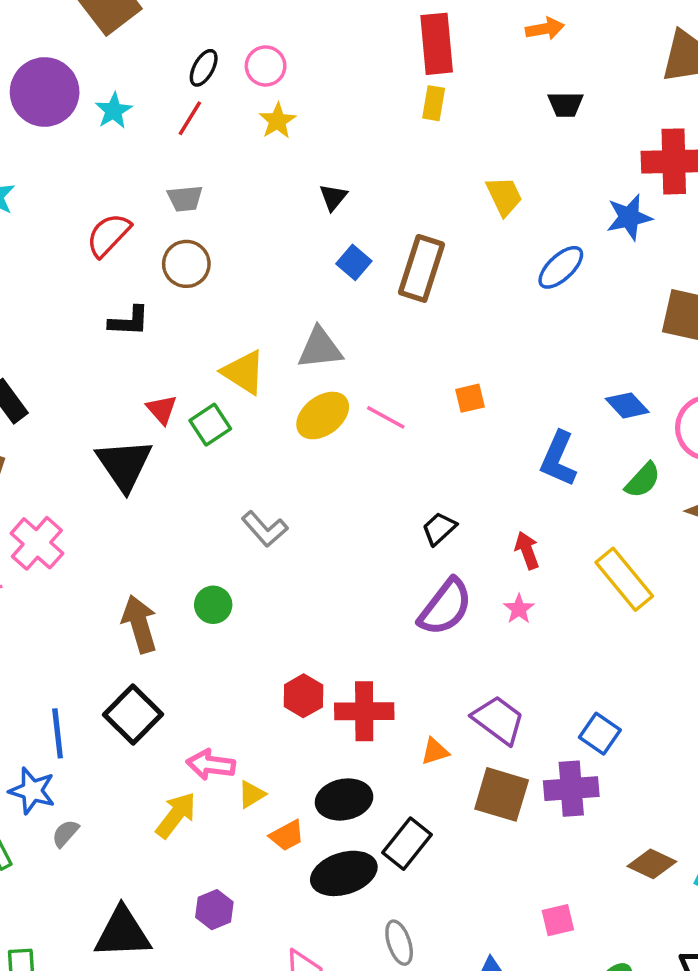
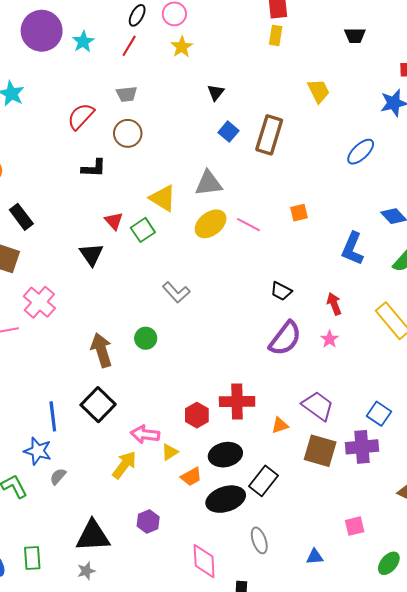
blue ellipse: (561, 267) -> (361, 152), moved
black triangle: (124, 465) -> (91, 254), size x0.7
black trapezoid: (439, 529) -> (281, 291), turned -110
red hexagon: (303, 696) -> (197, 415), moved

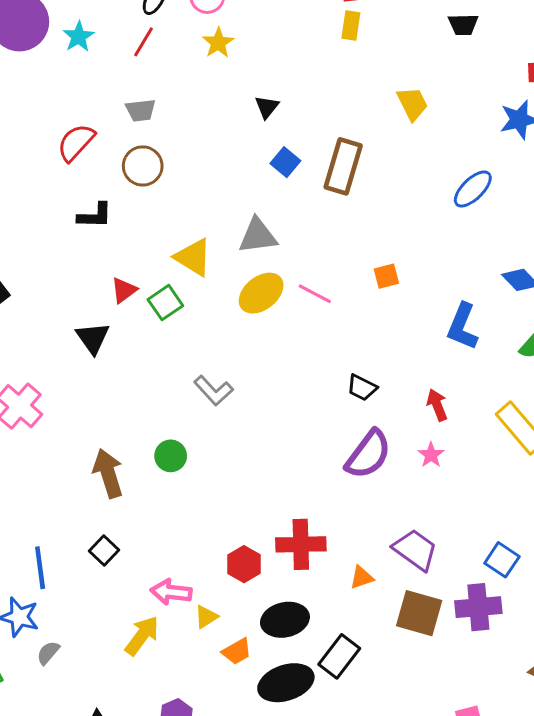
red triangle: (114, 221) -> (124, 290), turned 36
black square: (98, 405) -> (104, 551), size x0.6

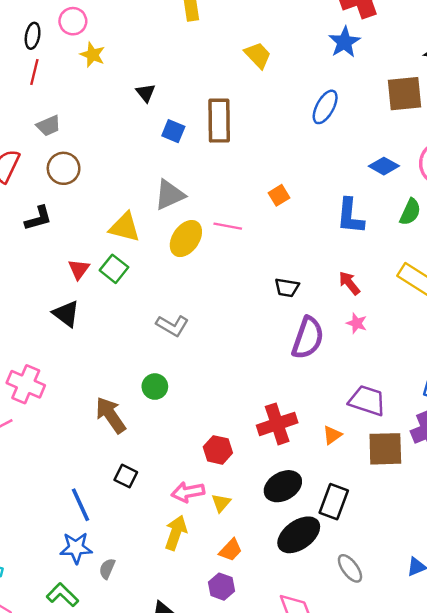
red hexagon: (244, 564) -> (218, 450), moved
orange trapezoid: (237, 651) -> (231, 550), moved

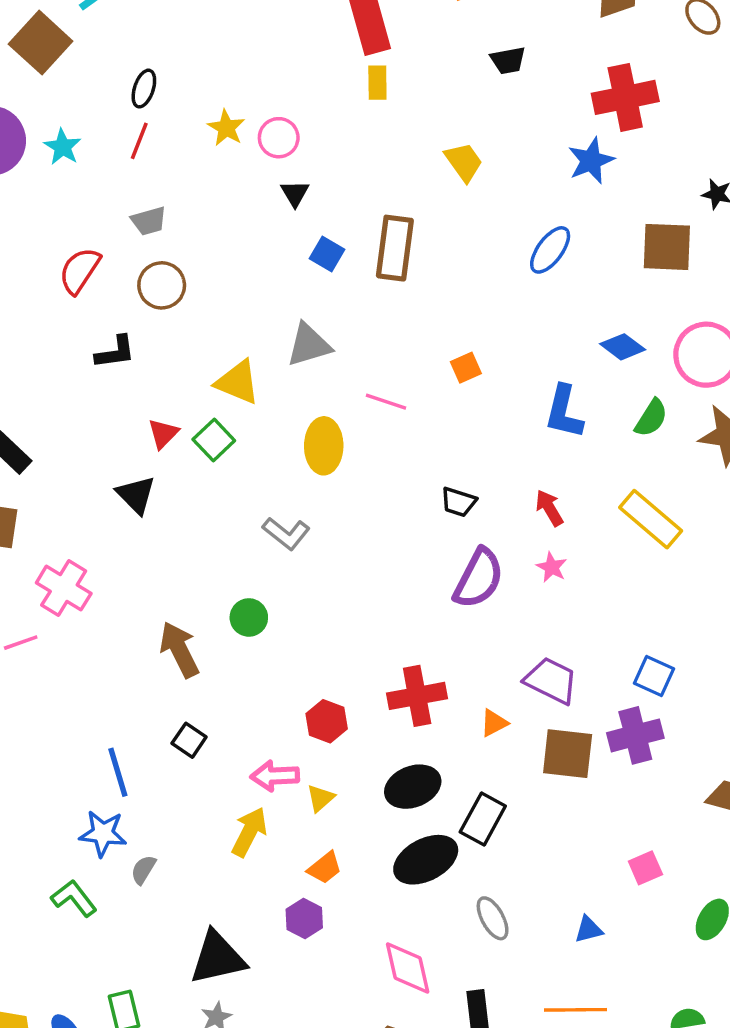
pink circle: (73, 21) -> (279, 138), moved
yellow ellipse: (186, 239) -> (324, 446), moved, turned -42

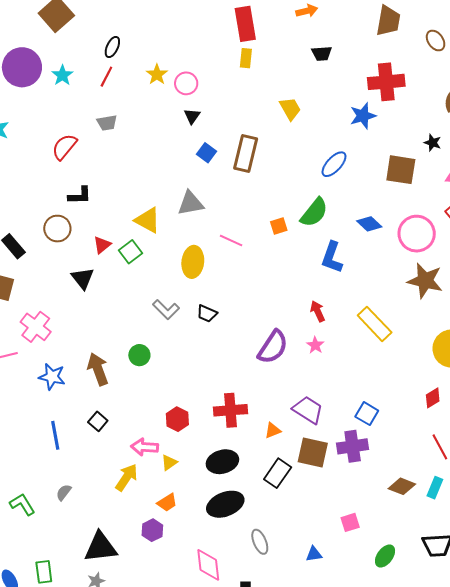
brown circle: (162, 285) -> (57, 229), moved
green semicircle: (651, 418) -> (314, 212), moved, size x1.4
black trapezoid: (459, 502) -> (207, 313), moved
black rectangle: (483, 819) -> (278, 473), moved
blue star: (103, 833) -> (52, 377), moved

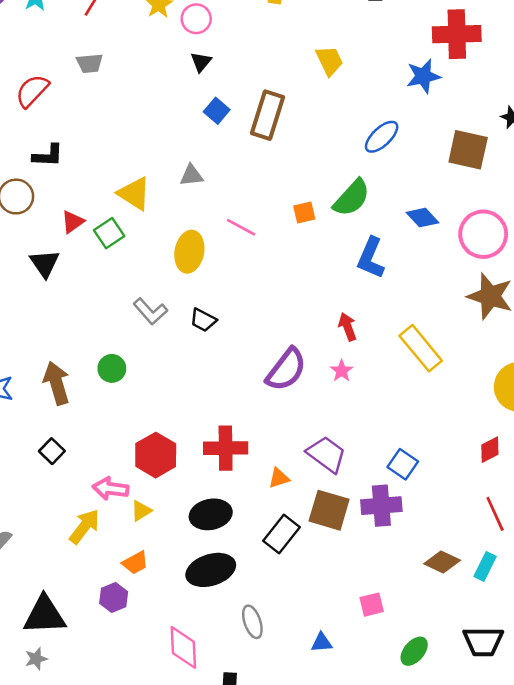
gray triangle: (190, 203) -> (191, 175), size x0.7
red hexagon: (177, 419) -> (156, 455), size x1.4

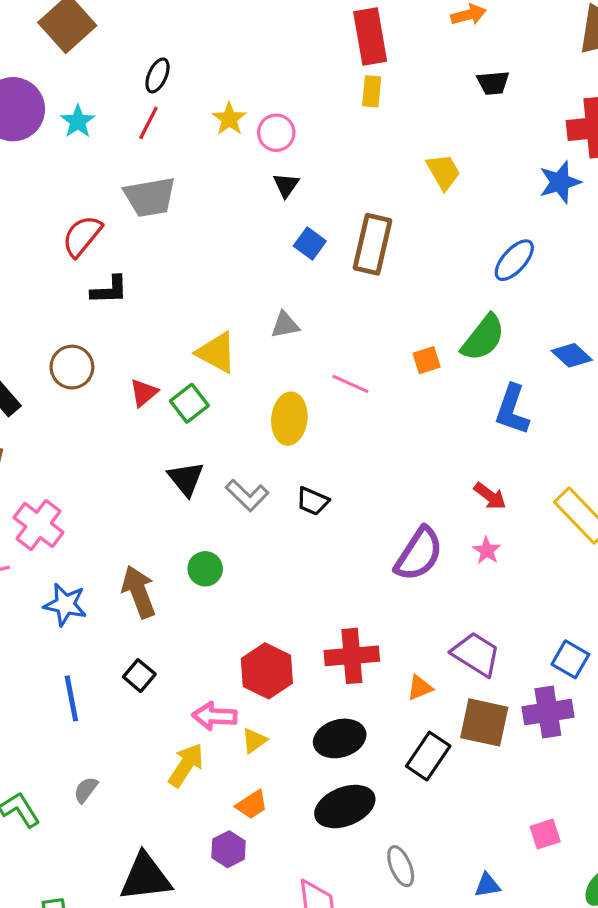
gray trapezoid: (90, 63) -> (150, 197), size x1.6
black L-shape: (48, 156) -> (109, 290), moved
black triangle: (45, 263) -> (186, 479), moved
red arrow: (348, 327) -> (490, 496), turned 152

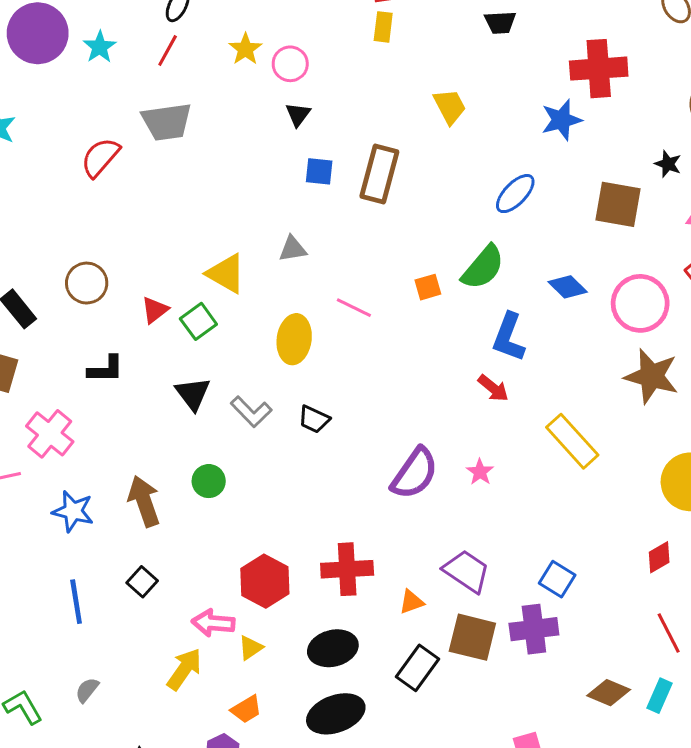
blue square: (310, 243) -> (319, 171), turned -32
black L-shape: (109, 290) -> (106, 369), moved
red arrow: (490, 496) -> (493, 388), moved

